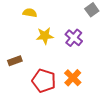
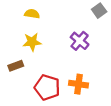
yellow star: (45, 36) -> (32, 42), moved
orange cross: (73, 78) -> (79, 84), turned -36

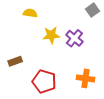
yellow star: (32, 42) -> (51, 35), moved
orange cross: (79, 84) -> (85, 78), moved

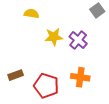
brown rectangle: (15, 61) -> (16, 75), moved
orange cross: (85, 78) -> (80, 77), moved

